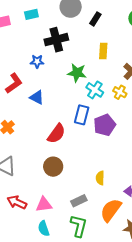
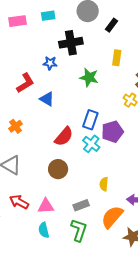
cyan cross: (95, 90) -> (91, 144), moved

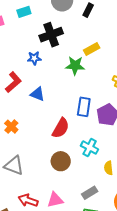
yellow rectangle: (117, 58) -> (92, 49), moved, turned 63
cyan cross: (91, 144) -> (90, 148), moved

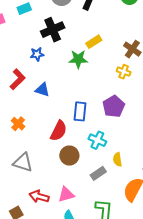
blue rectangle: (84, 107) -> (80, 111), moved
red semicircle: (61, 128) -> (59, 131), moved
gray rectangle: (90, 193) -> (98, 173), moved

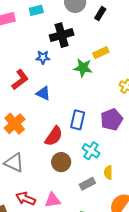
orange cross: (18, 124) -> (15, 124), size x1.5

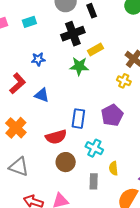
cyan rectangle: (36, 10) -> (29, 22), moved
black rectangle: (100, 14) -> (92, 11), turned -48
black cross: (62, 35) -> (73, 34), moved
red semicircle: (54, 136) -> (56, 137), turned 45
gray rectangle: (87, 184) -> (94, 181), turned -56

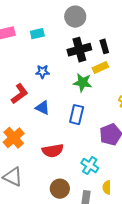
black rectangle: (92, 11) -> (104, 46), moved
blue rectangle: (78, 119) -> (77, 115), moved
brown circle: (66, 162) -> (60, 189), moved

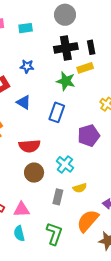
yellow semicircle: (107, 187) -> (80, 188), turned -112
brown circle: (60, 189) -> (34, 173), moved

